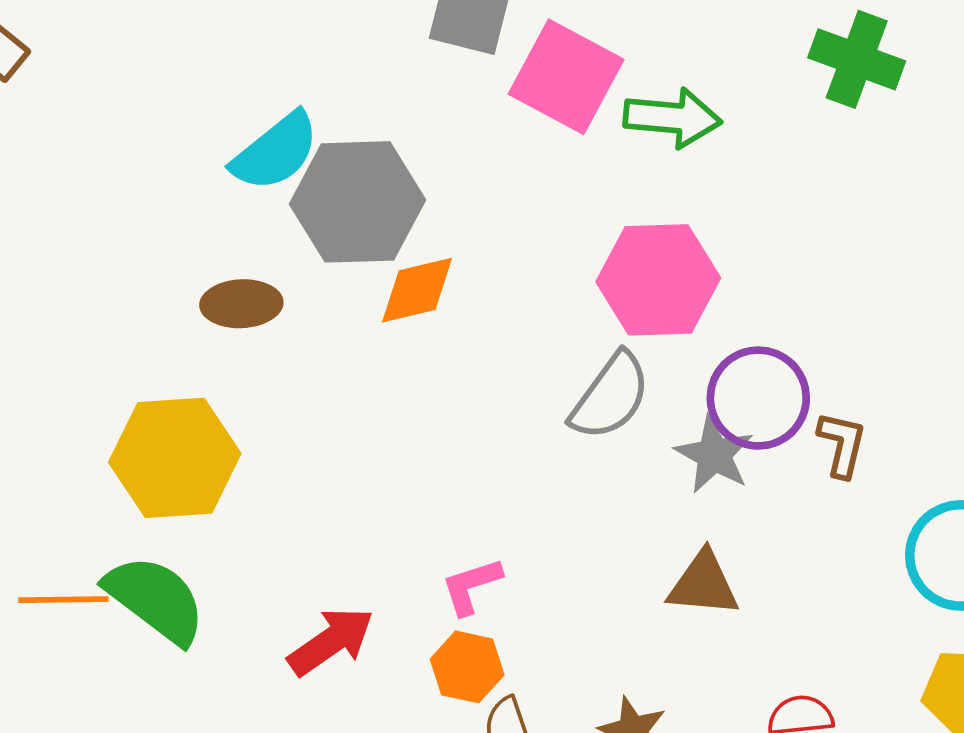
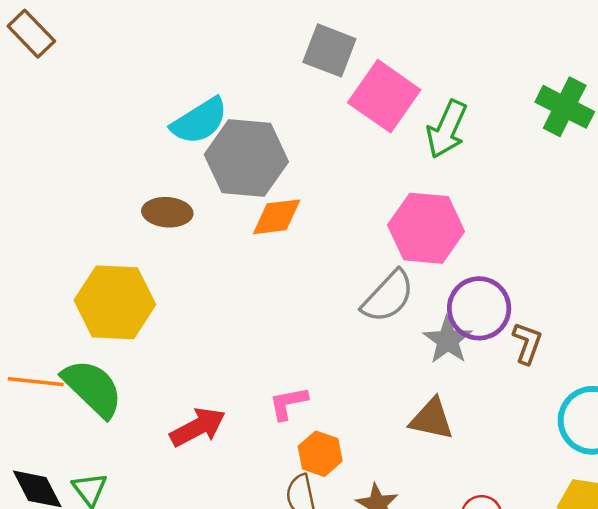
green arrow: (672, 118) -> (447, 129), turned 102
orange hexagon: (467, 667) -> (320, 454), moved

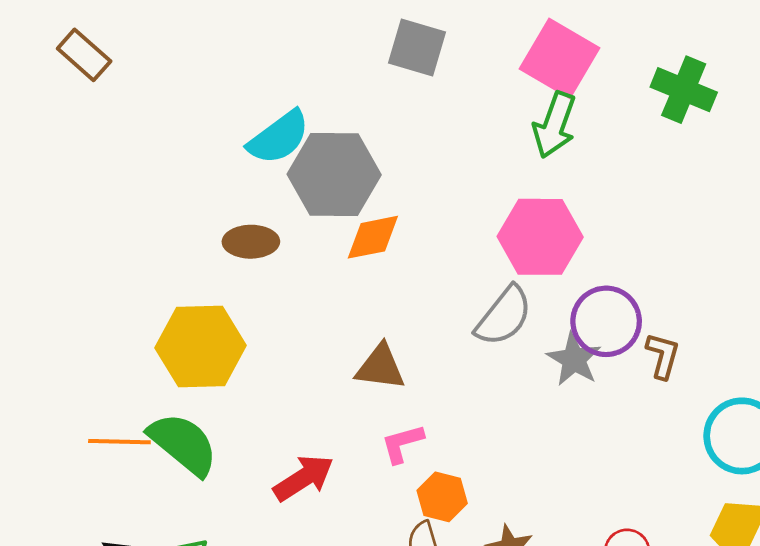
pink square: (384, 96) -> (559, 58), moved
brown triangle: (432, 419) -> (380, 367), moved

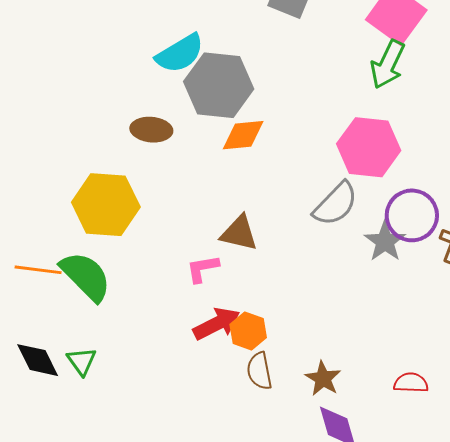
pink L-shape: (402, 444) -> (203, 269), moved
red arrow: (304, 478) -> (217, 324), moved
orange hexagon: (442, 497) -> (248, 331), moved

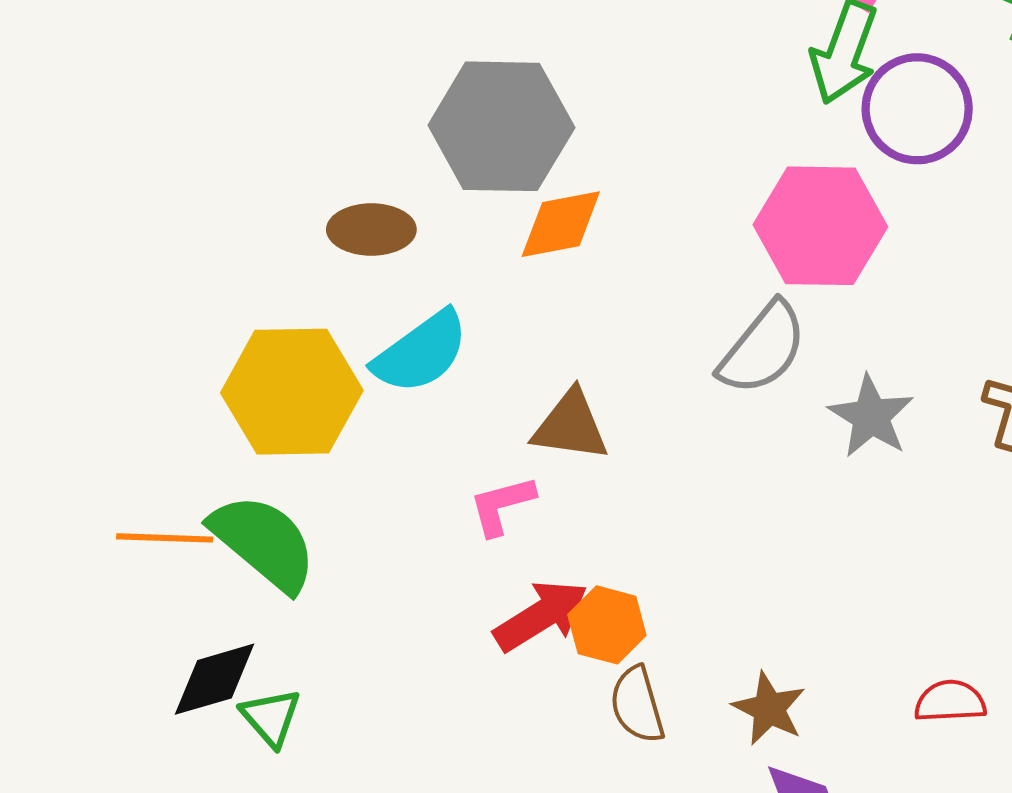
cyan semicircle: (180, 53) -> (421, 352), moved
purple circle: (412, 215) -> (917, 109), moved
black diamond: (38, 360) -> (215, 679), moved, turned -75

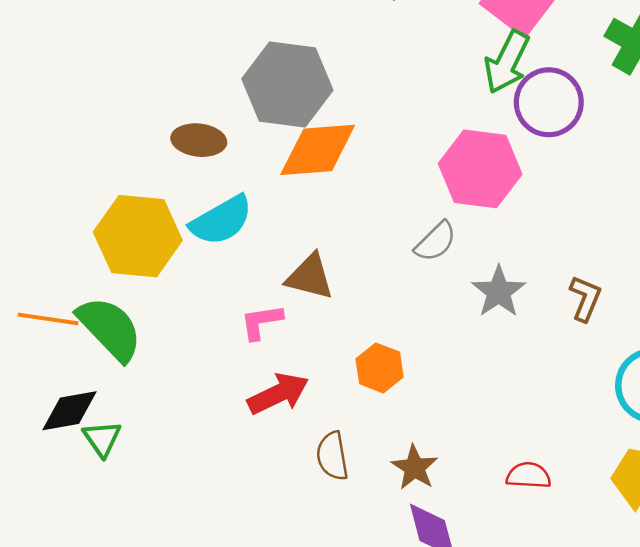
orange diamond: (561, 224) -> (318, 150), size x1.4
gray semicircle: (763, 348) -> (436, 242), size x0.7
orange hexagon: (607, 625) -> (380, 368), moved

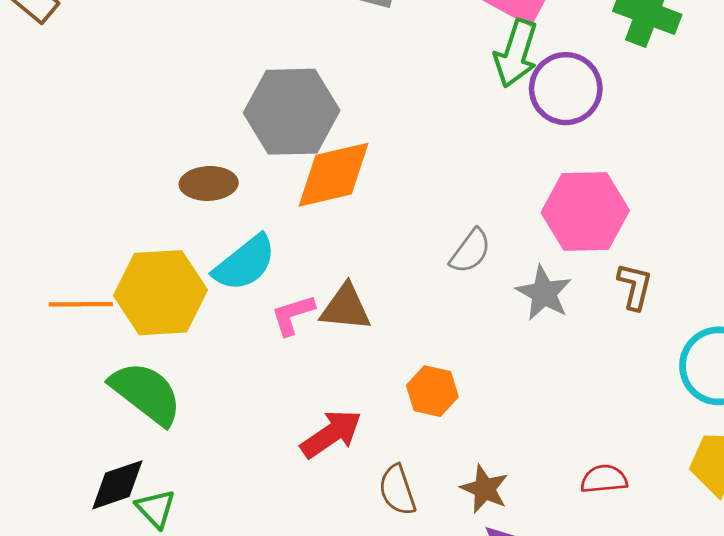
pink hexagon: (480, 169) -> (585, 212), moved
orange line: (48, 319) -> (81, 304), moved
pink L-shape: (261, 322) -> (293, 315), moved

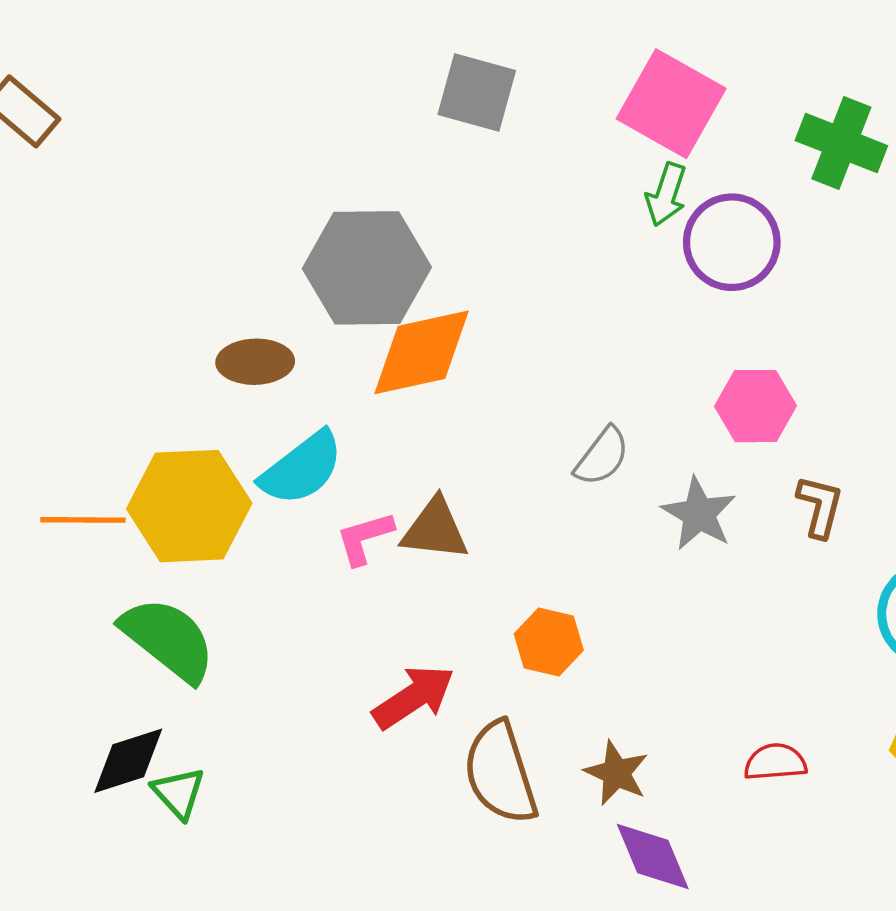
green arrow: (516, 53) -> (666, 194), size x0.7
pink hexagon: (585, 212) -> (756, 406), size x0.7
brown semicircle: (397, 490) -> (500, 773), size x1.5

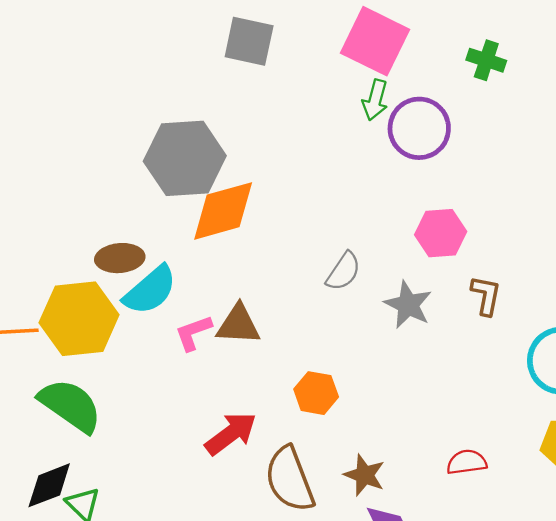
green cross: (841, 143) -> (486, 60), size x0.7
brown ellipse: (255, 362) -> (120, 258), moved

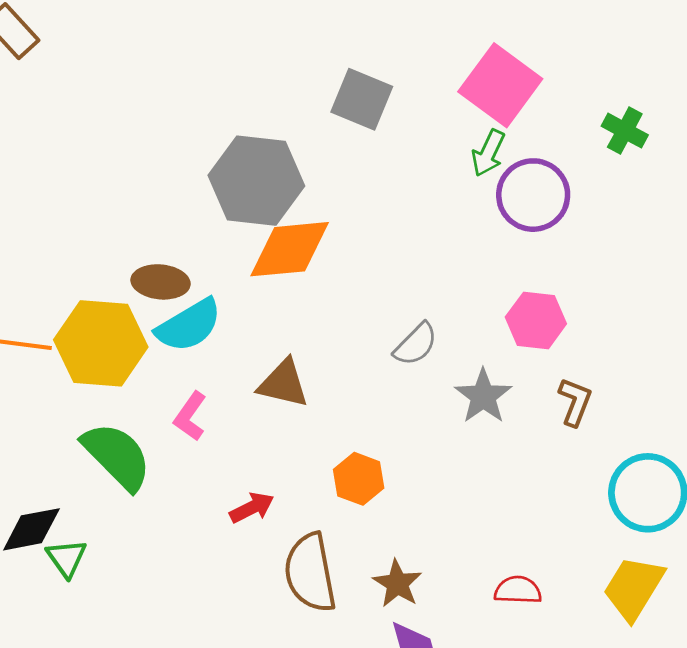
gray square: (249, 41) -> (362, 99), moved
pink L-shape: (193, 333) -> (190, 416), moved, turned -45
green semicircle: (70, 405) -> (117, 456), moved
red arrow: (231, 434) -> (252, 508), size x0.7

